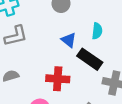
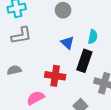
black rectangle: (90, 59) -> (84, 61), turned 70

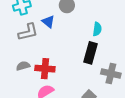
blue triangle: (67, 43) -> (48, 22), moved
red cross: (55, 76) -> (45, 69), moved

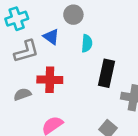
cyan semicircle: (97, 29) -> (87, 43), moved
red cross: (45, 69) -> (50, 80), moved

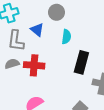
gray L-shape: (26, 51) -> (16, 41), turned 110
gray semicircle: (22, 94) -> (12, 64), moved

